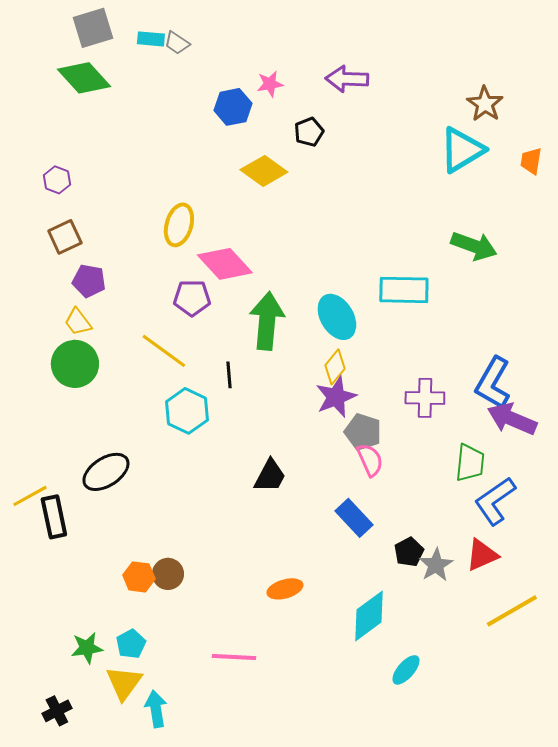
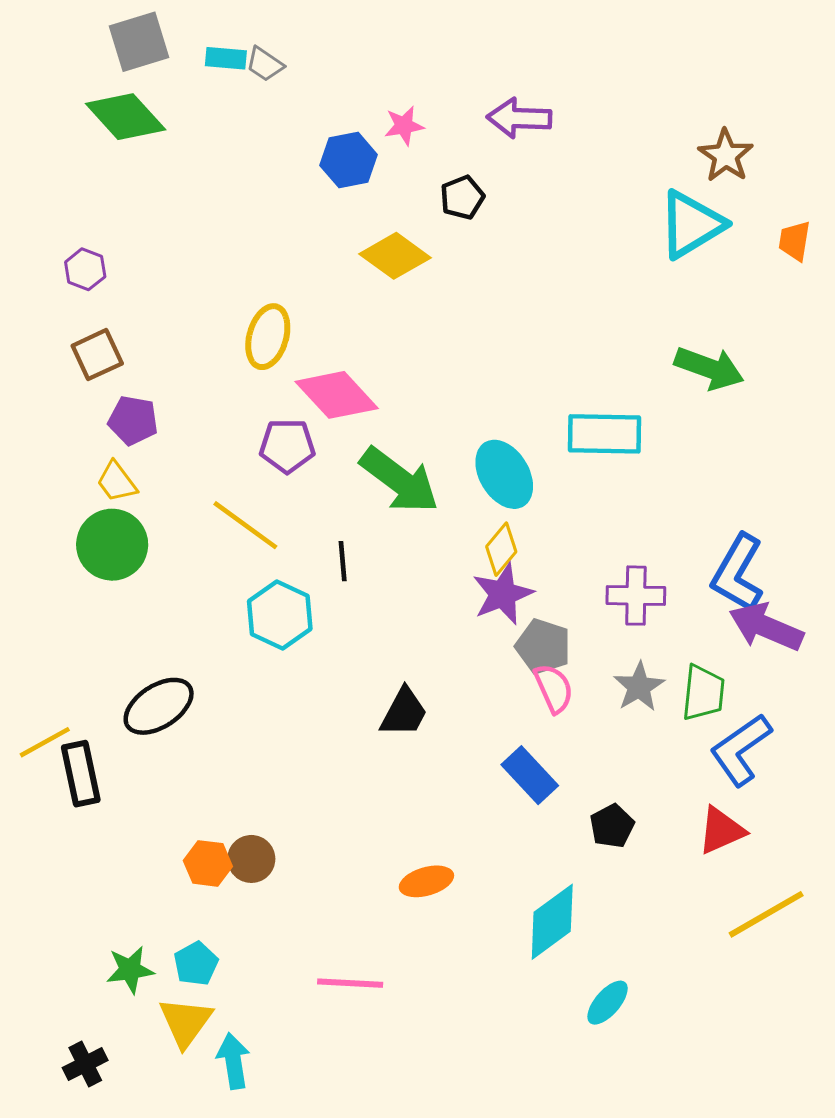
green arrow: (267, 321) -> (399, 480), turned 122
gray star: (436, 565) -> (639, 687), moved

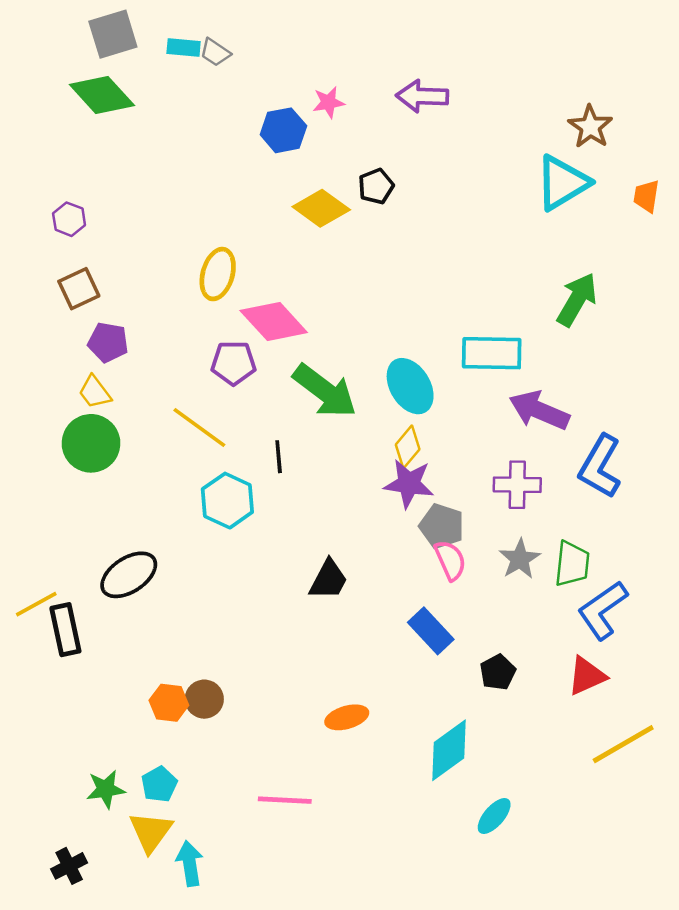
black pentagon: (462, 197) -> (376, 186), moved
green arrow: (709, 368) -> (577, 300), turned -80
purple star: (503, 594) -> (409, 484), turned 30
purple arrow: (766, 627) -> (539, 410), moved

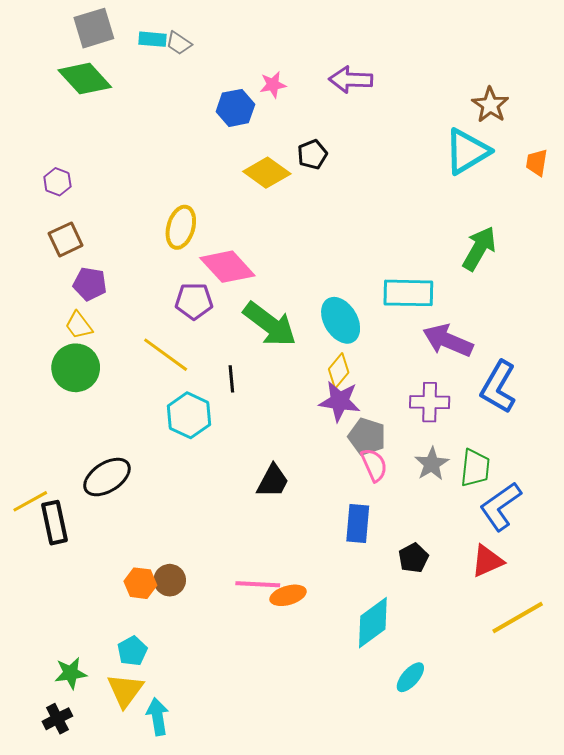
blue rectangle: (431, 631) -> (358, 524), turned 48
green star: (106, 789) -> (71, 673), moved
pink line: (285, 800) -> (258, 584), moved

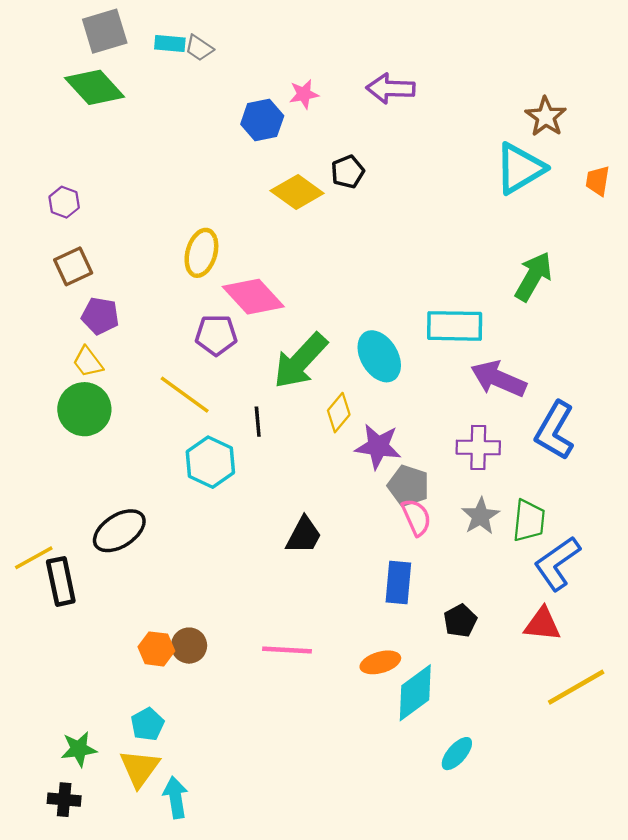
green arrow: (270, 324) -> (300, 361), turned 96
yellow diamond: (339, 371) -> (339, 413), moved
red triangle: (487, 561) -> (542, 624), turned 30
orange ellipse: (288, 595) -> (380, 662), moved
black cross: (57, 719) -> (64, 800), turned 32

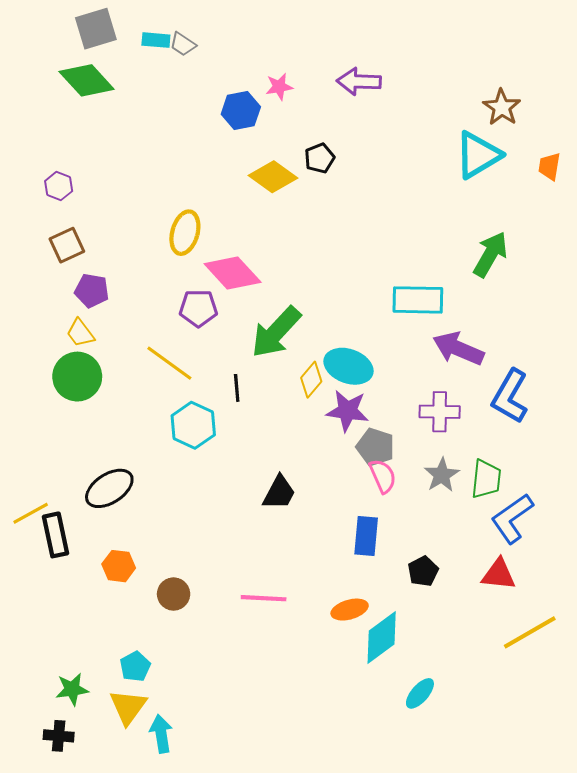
cyan ellipse: (379, 356) -> (349, 366), moved, turned -39
orange hexagon: (156, 649) -> (119, 566), moved

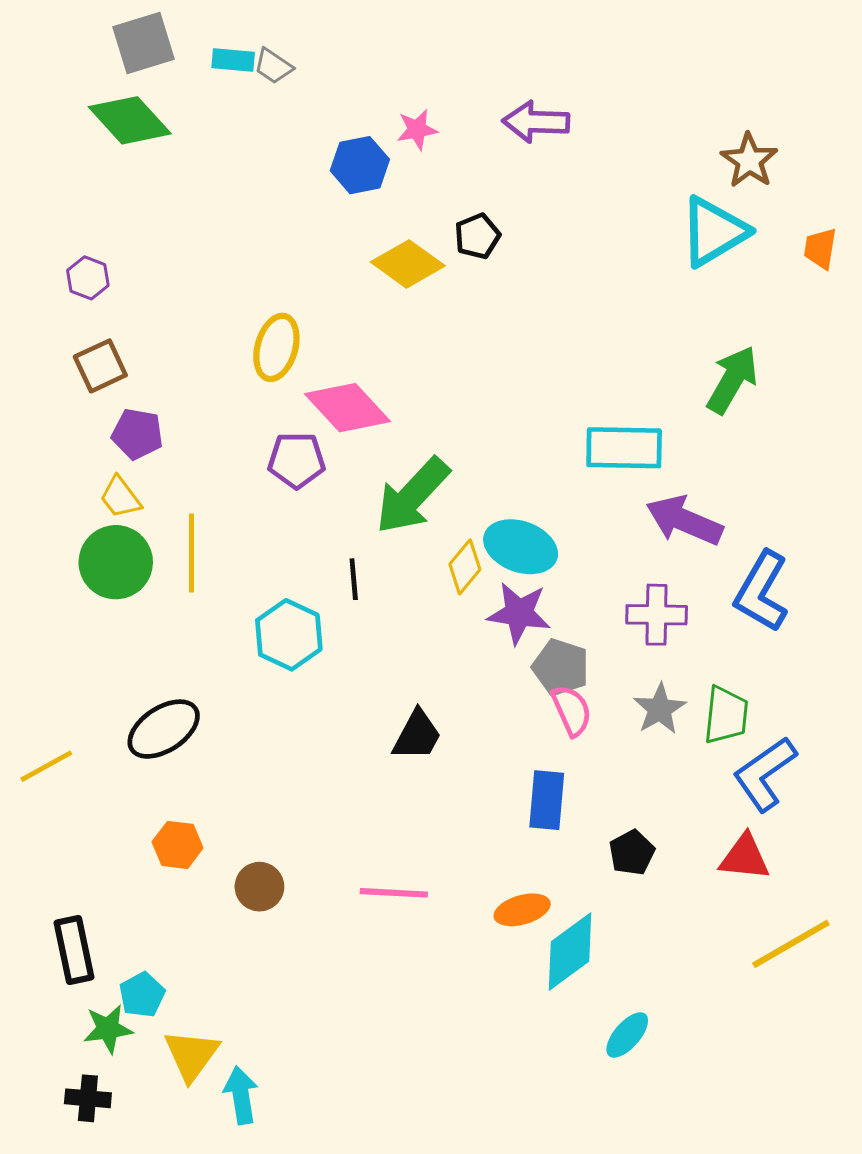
yellow line: (169, 363) -> (191, 553), moved, turned 54
black rectangle: (55, 535) -> (74, 950), moved
cyan pentagon: (135, 666) -> (142, 995), moved

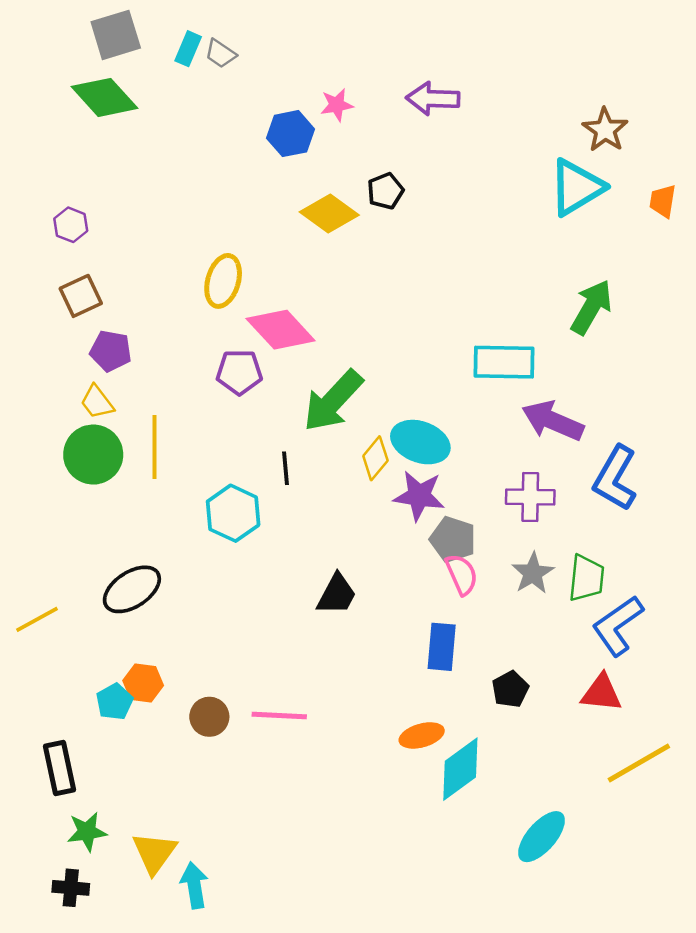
cyan rectangle: (233, 60) -> (188, 49), turned -72
pink line: (394, 893) -> (279, 716), moved
cyan pentagon: (142, 995) -> (114, 702), moved
cyan ellipse: (627, 1035) -> (541, 837), moved, size x1.4

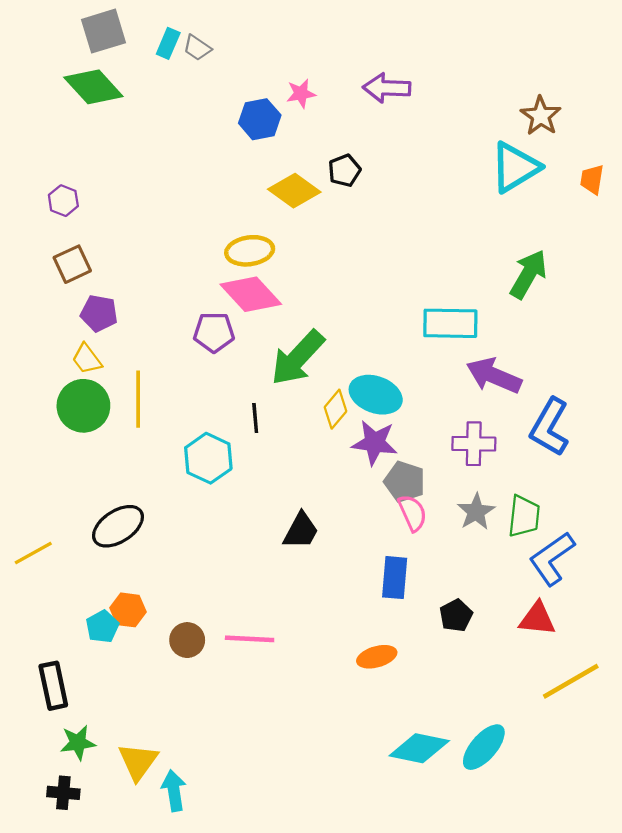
yellow ellipse: (223, 281) -> (250, 251), moved, turned 66
cyan diamond: (460, 769) -> (419, 748), moved, turned 48

